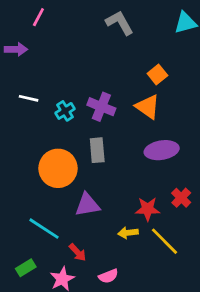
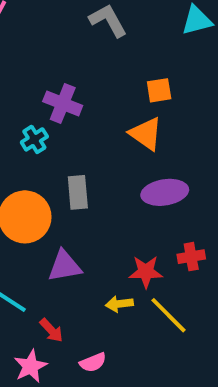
orange square: (157, 75) -> (159, 90), turned 30
purple cross: (101, 107) -> (63, 104), moved
red cross: (181, 198) -> (191, 257), turned 36

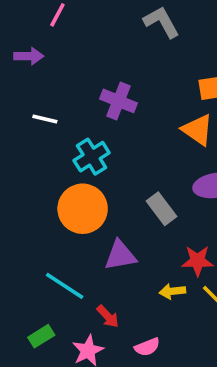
cyan cross: (34, 139) -> (92, 157), moved, size x1.4
gray rectangle: (78, 192) -> (162, 209), moved, turned -32

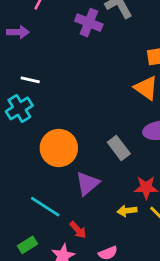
purple cross: (119, 101) -> (89, 23), moved
cyan cross: (92, 157) -> (19, 108), moved
purple triangle: (120, 255) -> (87, 183), turned -30

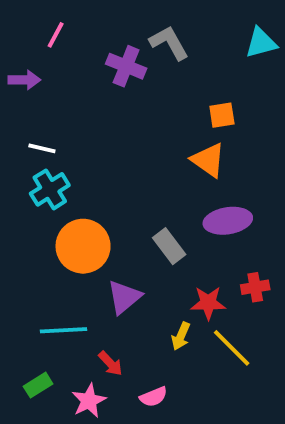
cyan cross: (19, 108) -> (50, 189), moved
cyan line: (45, 207) -> (63, 330), turned -36
yellow arrow: (127, 211) -> (181, 336), turned -60

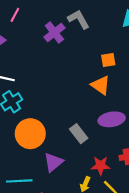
purple cross: (126, 66) -> (54, 32), turned 30

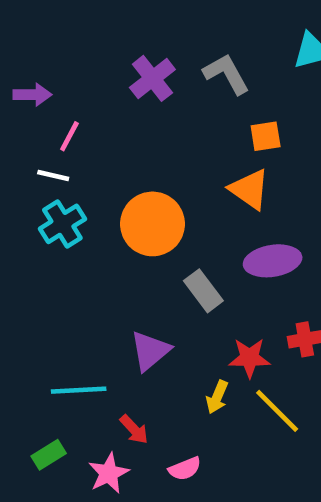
pink line: (15, 15) -> (69, 136), moved
gray L-shape: (79, 19) -> (226, 74), moved
orange circle: (30, 134) -> (152, 224), moved

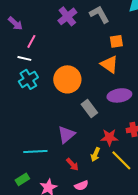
purple arrow: (32, 95) -> (15, 23), turned 42
red arrow: (134, 429) -> (72, 164), moved

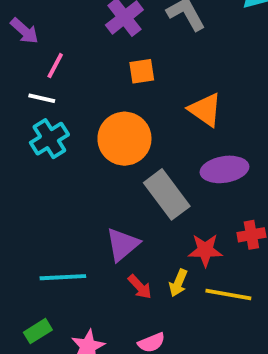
orange square: (116, 41) -> (142, 71), moved
gray rectangle: (89, 108) -> (167, 194), size x1.4
yellow line: (121, 160) -> (228, 294), turned -35
red arrow: (72, 164) -> (140, 287), moved

